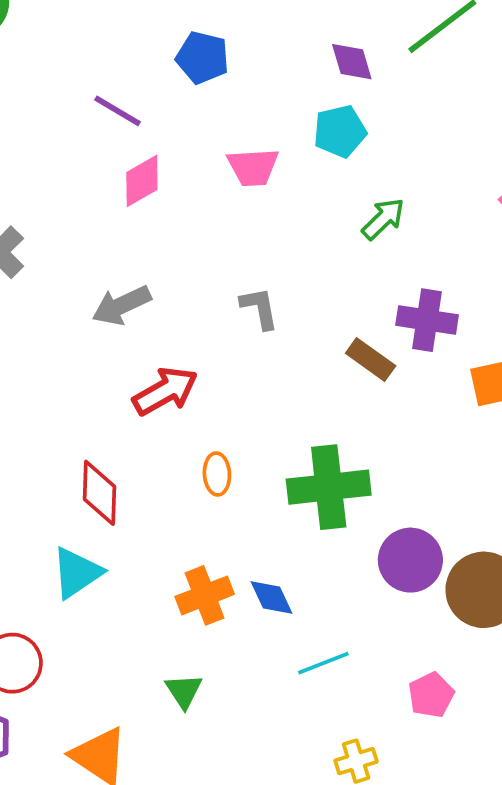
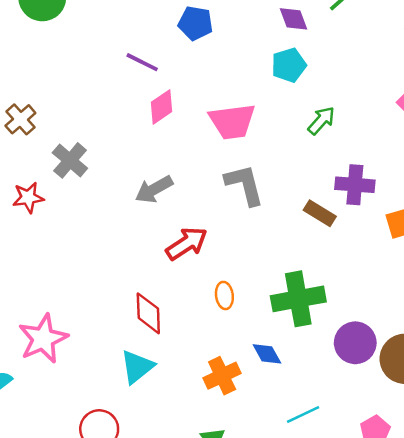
pink trapezoid: (253, 167) -> (232, 121), moved, size x1.4
gray L-shape: (259, 308) -> (244, 185), size x1.5
blue diamond: (272, 598) -> (267, 354), moved

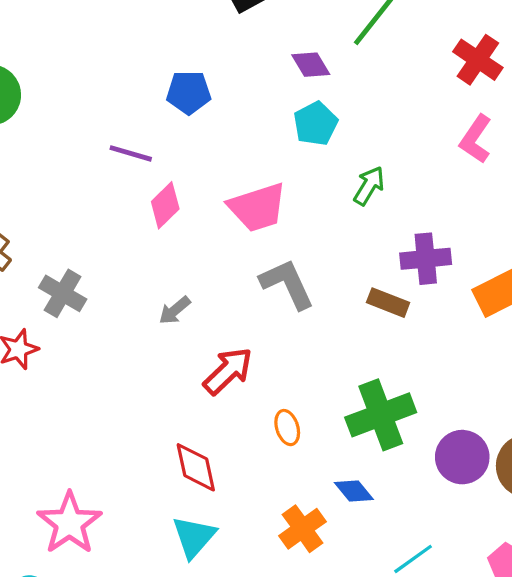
gray arrow: (154, 189) -> (175, 310), size x0.7

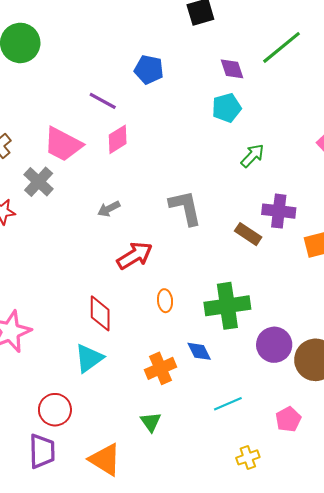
pink trapezoid: (257, 207) -> (63, 144), moved, turned 33

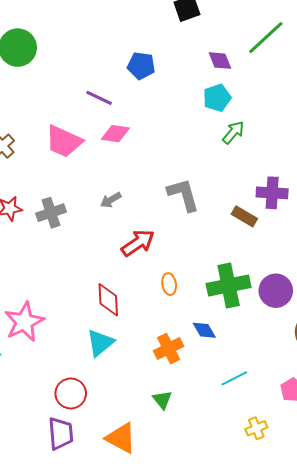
pink diamond: (118, 139) -> (115, 134), turned 44
green arrow: (252, 156) -> (233, 132), moved
gray cross: (39, 182) -> (51, 213), moved, turned 32
purple circle: (274, 345) -> (276, 291), moved

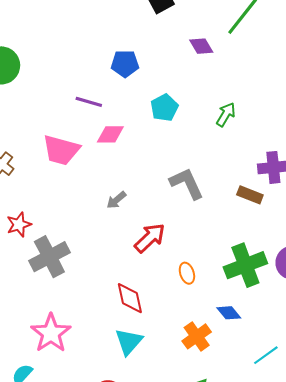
cyan pentagon: (217, 98) -> (164, 108), moved
gray cross: (51, 213) -> (49, 257), moved, size x1.4

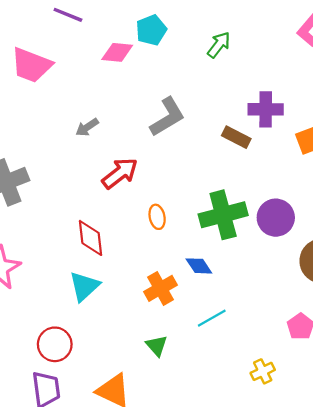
pink diamond: (110, 134) -> (117, 52), moved
gray L-shape: (187, 183) -> (167, 117), turned 78
cyan line: (266, 355) -> (212, 318), moved

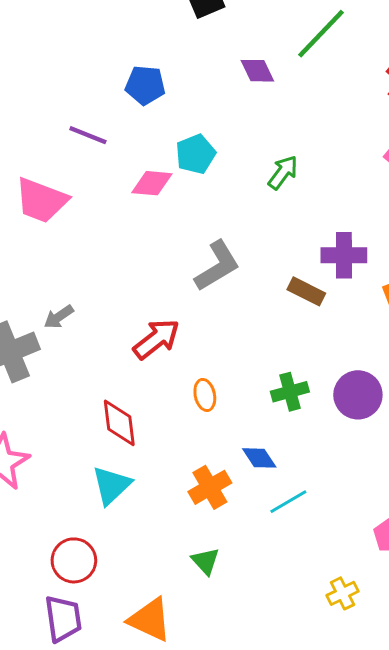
gray arrow: (87, 127) -> (59, 317), moved
green cross: (223, 215) -> (290, 392), size x0.6
cyan line: (212, 318) -> (288, 502), moved

